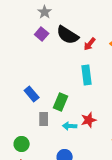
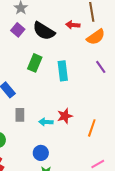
red arrow: (90, 44) -> (73, 25), moved, turned 56
green rectangle: (61, 102) -> (35, 63), moved

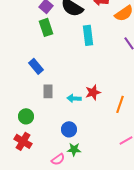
green rectangle: (35, 63) -> (46, 27), moved, turned -42
cyan rectangle: (63, 71) -> (88, 35), moved

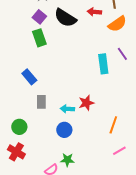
cyan rectangle: (88, 35) -> (103, 64), moved
orange line: (120, 104) -> (113, 125), moved
blue circle: (69, 129) -> (64, 130), moved

